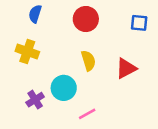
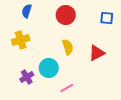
yellow cross: (27, 52) -> (21, 40), turned -36

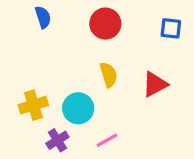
blue semicircle: (27, 11) -> (43, 17), turned 144
yellow cross: (21, 40) -> (33, 105), moved
purple cross: (27, 77) -> (57, 140), moved

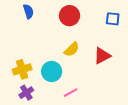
yellow semicircle: (109, 75) -> (72, 49), turned 63
purple cross: (57, 140) -> (26, 93), moved

